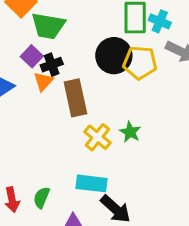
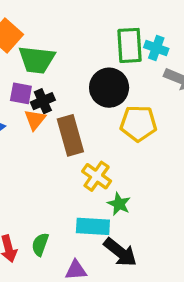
purple square: (32, 56) -> (21, 93), turned -30
yellow pentagon: (140, 63) -> (138, 123), moved
green star: (130, 132) -> (119, 204), moved

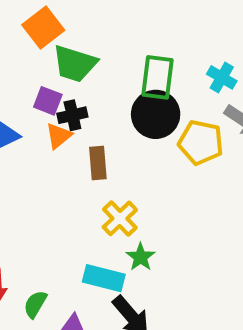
green rectangle: (130, 45) -> (157, 77), moved
yellow pentagon: (138, 123) -> (201, 142), moved
brown rectangle: (70, 135) -> (98, 163), size x0.7
green semicircle: (40, 244) -> (35, 304), moved

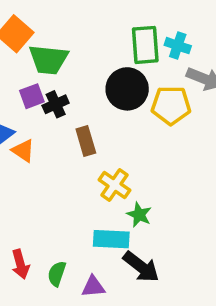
green rectangle: (157, 77) -> (145, 45), moved
purple square: (48, 101) -> (32, 96), turned -30
orange triangle: (59, 136) -> (23, 151), moved, turned -35

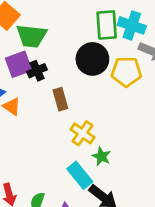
cyan cross: (178, 46) -> (132, 25), size x1.4
purple square: (32, 96) -> (19, 64), size x1.4
cyan rectangle: (111, 239) -> (80, 175), turned 48

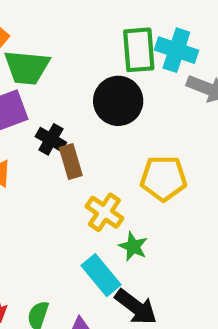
black cross: (37, 71) -> (51, 139), moved, turned -36
yellow pentagon: (126, 72) -> (163, 178), moved

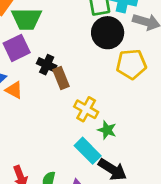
black circle: (118, 101) -> (108, 33), moved
yellow pentagon: (163, 178) -> (131, 64), moved

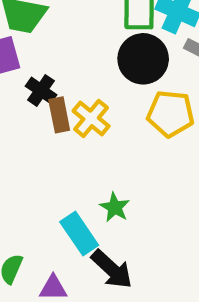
yellow cross: (86, 109) -> (91, 118), moved

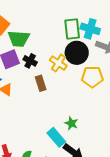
black cross: (41, 90) -> (30, 61), moved
yellow cross: (91, 118) -> (58, 63), moved

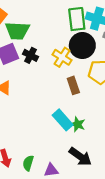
brown rectangle: (41, 83) -> (73, 85), moved
cyan rectangle: (56, 137) -> (63, 120), moved

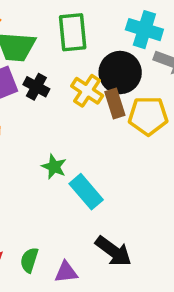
green rectangle: (77, 19) -> (73, 32), moved
brown rectangle: (73, 85) -> (115, 103), moved
green star: (78, 124) -> (54, 167), moved

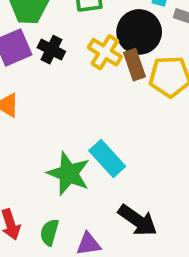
green star: (54, 167) -> (69, 173), moved, size x1.6

